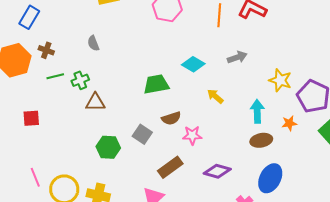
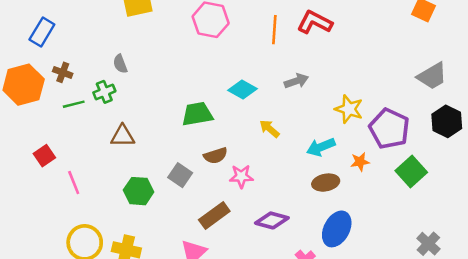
green cross: (80, 80) -> (104, 92), moved
cyan arrow: (257, 111) -> (321, 147), turned -110
red square: (31, 118) -> (44, 156), turned -30
pink line: (35, 177) -> (74, 183), moved

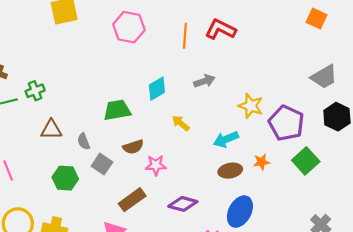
gray semicircle: (120, 64) -> (84, 141), moved
cyan diamond: (243, 90) -> (157, 89), turned -60
orange star: (360, 162) -> (261, 162), moved

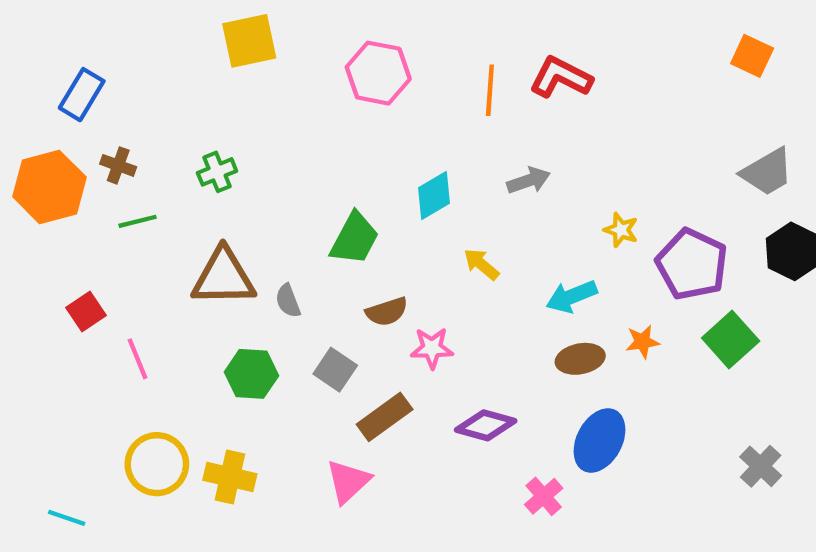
green cross: (35, 91) -> (217, 172), moved
yellow star: (251, 106) -> (621, 230), size x0.7
green trapezoid: (117, 110) -> (355, 239), turned 128
brown triangle: (51, 130) -> (223, 277), size x1.5
gray square: (102, 164) -> (335, 370), moved

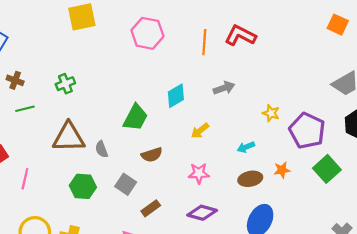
yellow arrow: (481, 264) -> (200, 131), turned -78
cyan arrow: (572, 297) -> (246, 147), size x0.7
pink star: (432, 348) -> (199, 173), moved
pink line: (138, 359) -> (25, 179), turned 35
brown rectangle: (385, 417) -> (151, 208), size x0.7

